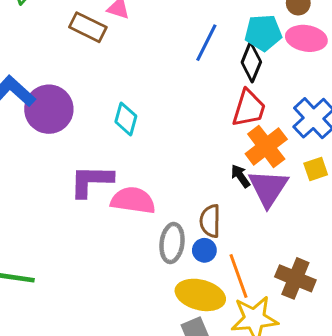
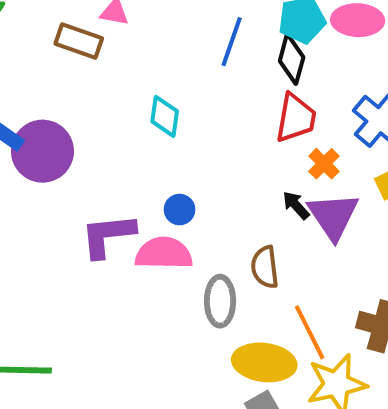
cyan diamond: (126, 119) -> (165, 116), moved
orange cross: (266, 146) -> (324, 164), size x0.6
blue circle: (204, 250) -> (180, 210), moved

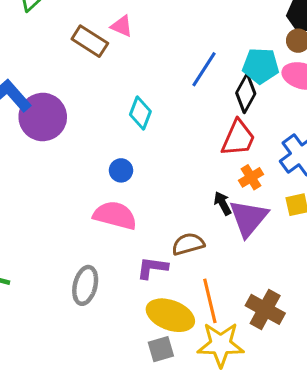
blue circle: (180, 210) -> (121, 170), moved
purple L-shape: (108, 235) -> (152, 268), moved, size x0.7
brown semicircle: (265, 267) -> (188, 244), turned 68
gray ellipse: (220, 301) -> (85, 285), moved

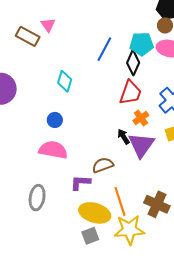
pink triangle: (122, 26) -> (48, 25), turned 35

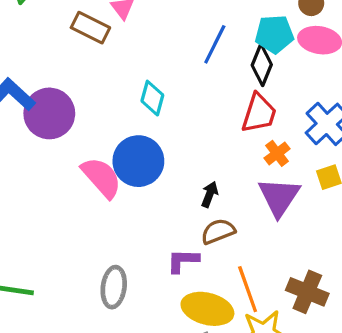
blue circle: (55, 120) -> (138, 161), size x2.0
black arrow: (123, 137) -> (210, 194), moved, turned 56
pink semicircle: (53, 150) -> (101, 178), moved, turned 40

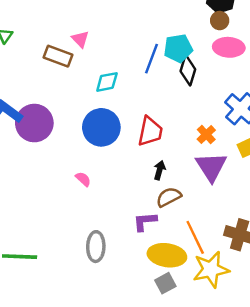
cyan pentagon: (274, 34) -> (178, 48), moved
cyan diamond: (152, 98) -> (107, 82), moved, turned 70
red trapezoid: (259, 113) -> (150, 131), moved
blue circle: (138, 161) -> (101, 127), moved
pink semicircle: (101, 178) -> (83, 179), moved, size x0.5

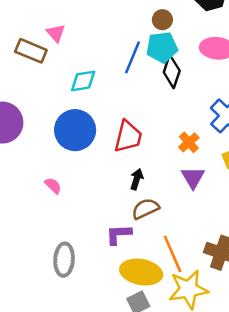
brown circle: (220, 21) -> (162, 20), moved
purple triangle: (211, 167) -> (193, 177), size x0.7

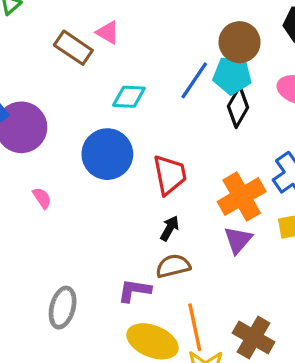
brown circle: (162, 20) -> (240, 42), size x1.6
pink triangle: (56, 33) -> (108, 32), turned -30
red trapezoid: (128, 137) -> (170, 175), turned -36
orange cross: (189, 142) -> (242, 197), size x1.8
pink semicircle: (53, 186) -> (42, 198), moved

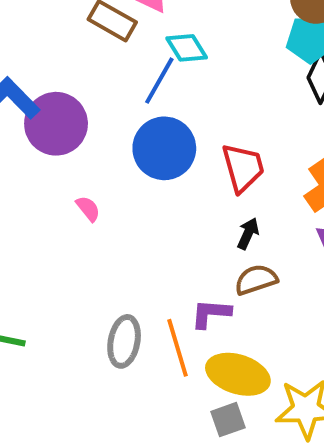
blue line: (194, 80) -> (159, 81), moved
cyan diamond: (129, 97) -> (187, 48), moved, turned 60
orange line: (195, 327) -> (177, 348), moved

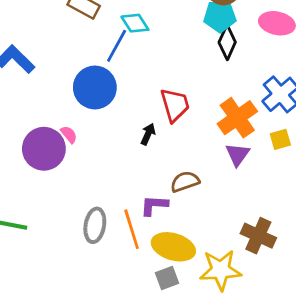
purple circle: (56, 124) -> (44, 149), moved
blue circle: (164, 148) -> (95, 87), moved
black arrow: (248, 234) -> (148, 134), moved

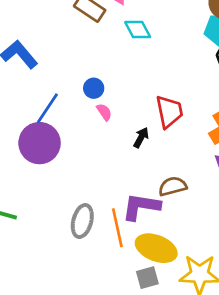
blue line: (117, 46) -> (48, 108), moved
blue circle: (95, 87) -> (94, 88), size x0.5
pink semicircle: (69, 134) -> (104, 112), moved
purple L-shape: (154, 205) -> (141, 207), size x1.4

